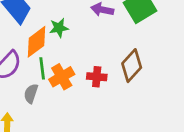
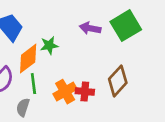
orange cross: (62, 77) -> (65, 92), moved

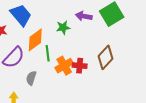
green star: (49, 45) -> (63, 27), moved
green line: (33, 84) -> (48, 53), moved

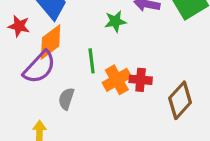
orange diamond: (35, 40) -> (51, 42), moved
brown diamond: (105, 57) -> (180, 100), moved

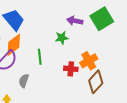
green star: (115, 21) -> (62, 38), moved
orange cross: (117, 80) -> (89, 61), moved

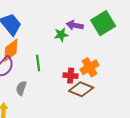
green star: (62, 38) -> (61, 35), moved
brown diamond: (96, 82) -> (81, 89), moved, turned 70

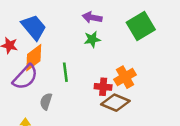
purple arrow: (75, 25) -> (92, 17), moved

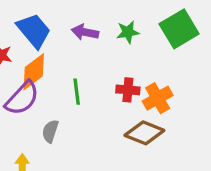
purple arrow: (92, 17) -> (85, 32), moved
green star: (92, 39) -> (128, 32), moved
red cross: (103, 87) -> (128, 90), moved

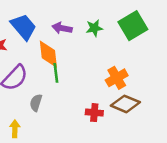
orange diamond: (34, 72) -> (48, 54), moved, turned -60
red cross: (128, 90) -> (94, 113), moved
brown diamond: (144, 133) -> (125, 104), moved

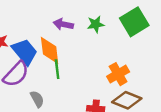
blue trapezoid: (23, 27) -> (25, 52), moved
gray semicircle: (36, 103) -> (37, 99), turned 133

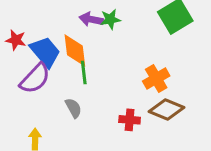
green star: (96, 24) -> (110, 19), moved
gray semicircle: (37, 99) -> (73, 108), moved

